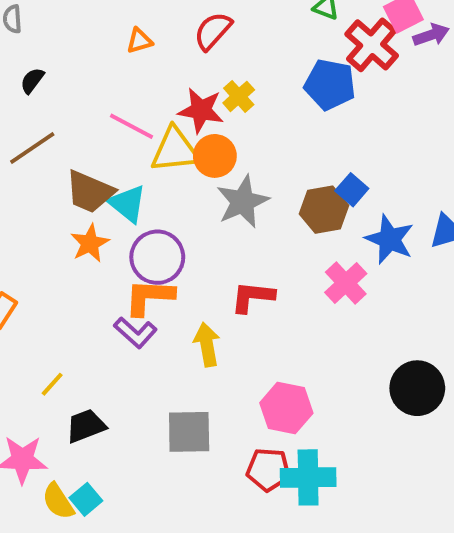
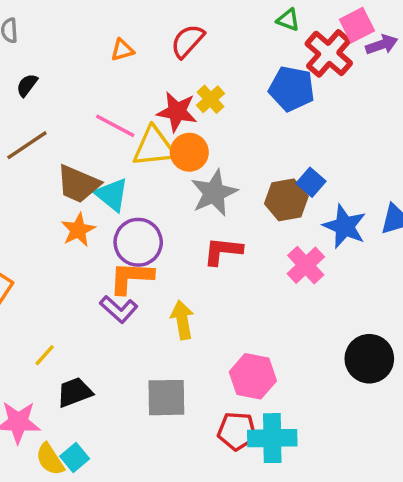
red L-shape: (253, 297) -> (223, 251), moved

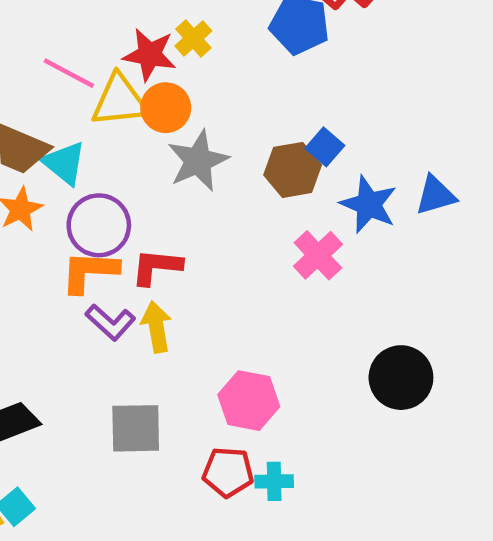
red L-shape: (223, 251) -> (156, 267), moved
purple L-shape: (119, 309) -> (110, 322), moved
cyan cross: (272, 438) -> (274, 481), size x0.6

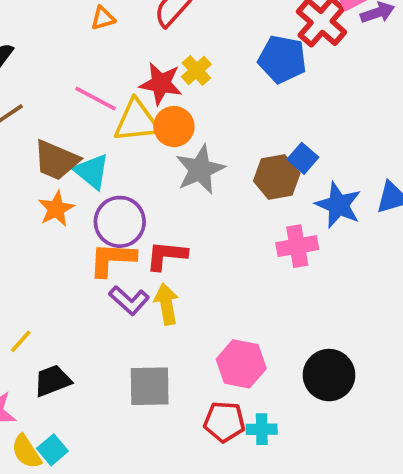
pink cross: (318, 255) -> (297, 246), turned 33
black circle: (401, 378) -> (329, 375), moved

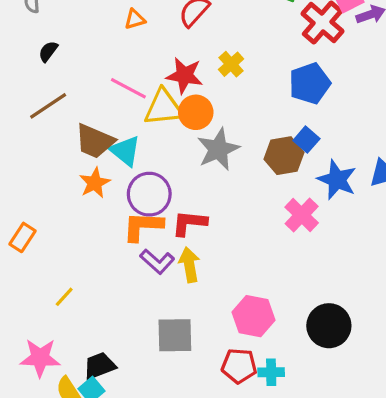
blue pentagon: (282, 59) -> (310, 83), moved, turned -30
yellow cross: (196, 70) -> (231, 64), moved
pink cross: (297, 246) -> (302, 215), turned -36
black trapezoid: (52, 381) -> (99, 366), moved

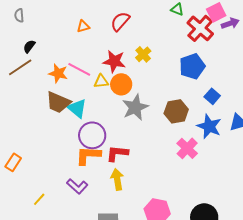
brown line: (48, 106) -> (20, 67), moved
yellow triangle: (164, 108) -> (101, 81), size x0.6
blue square: (306, 140) -> (212, 96), moved
orange star: (95, 183) -> (58, 73), moved, turned -30
purple L-shape: (157, 262) -> (77, 186), moved

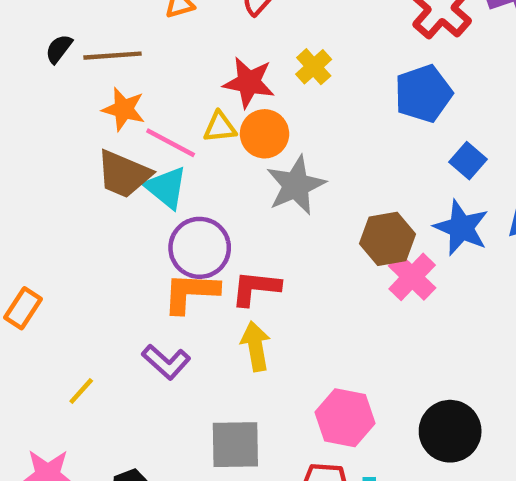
brown line: (20, 67) -> (112, 56), moved, turned 30
pink line: (79, 69) -> (171, 143), moved
brown hexagon: (176, 111) -> (387, 239), moved

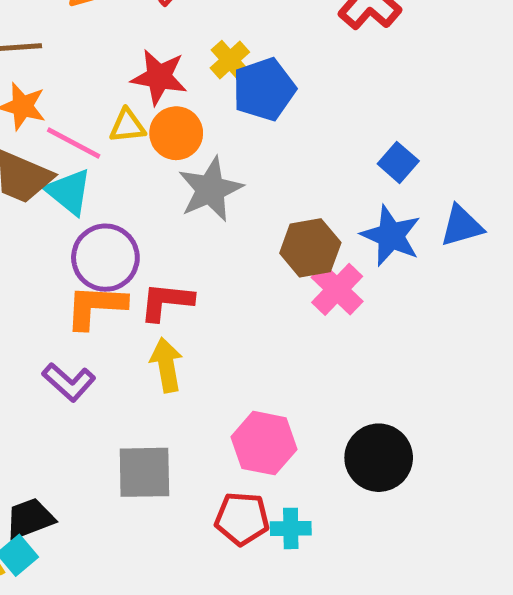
blue pentagon: (423, 94) -> (264, 89), moved

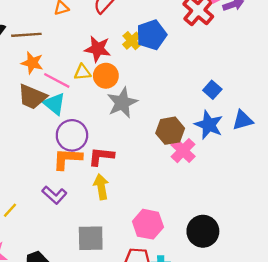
blue pentagon: (264, 89) -> (151, 35), moved

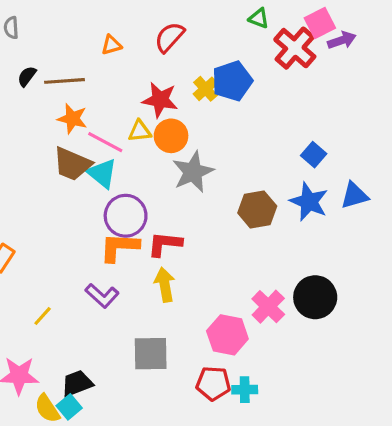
pink cross: (183, 151) -> (268, 307), moved
black circle: (203, 231) -> (315, 297), moved

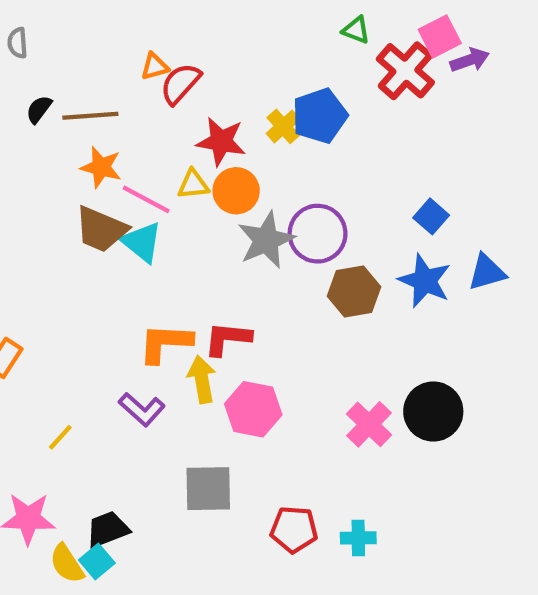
red semicircle: (169, 37) -> (180, 84), moved
purple circle: (126, 216) -> (318, 234), moved
yellow arrow: (165, 285) -> (202, 379), moved
pink hexagon: (227, 335) -> (253, 409), moved
cyan cross: (245, 390) -> (358, 538), moved

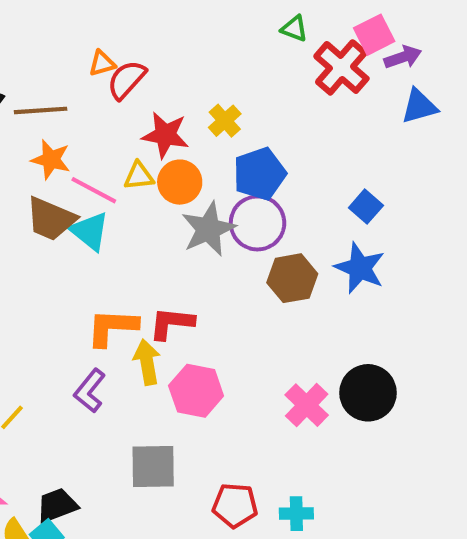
blue pentagon: (320, 116) -> (260, 174), moved
blue triangle: (487, 272) -> (419, 106), moved
purple L-shape: (142, 409) -> (90, 391), turned 87

